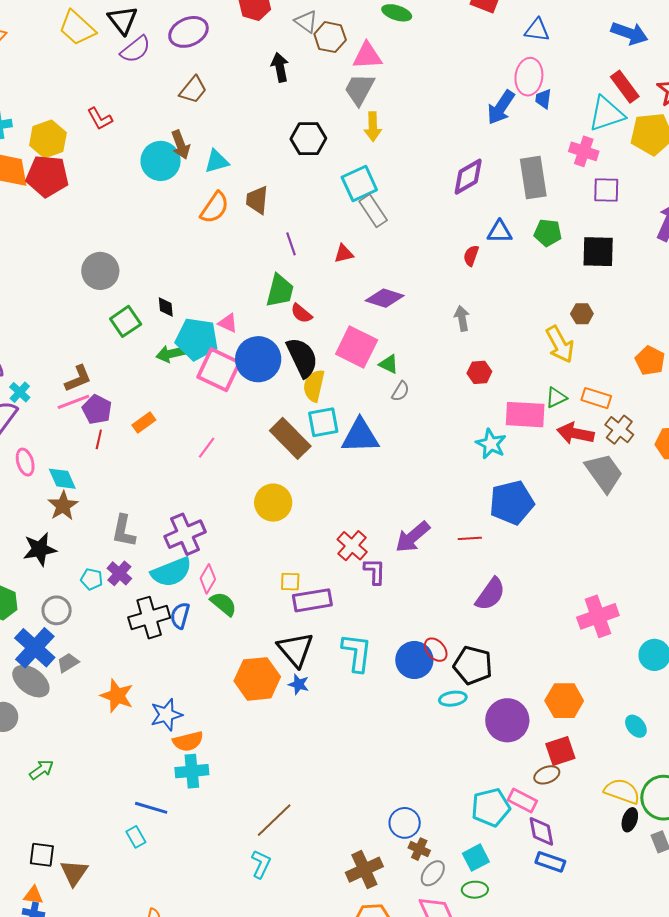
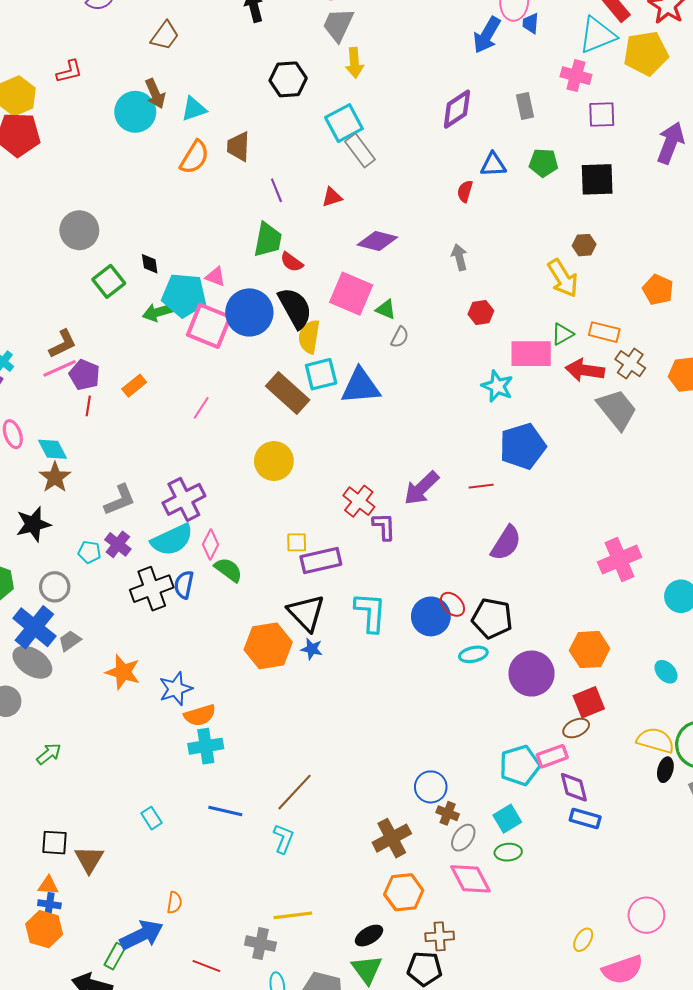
red L-shape: (100, 119) -> (69, 72), turned -72
gray rectangle: (533, 178) -> (525, 106), size x0.6
gray L-shape: (124, 531) -> (120, 500), turned -120
pink rectangle: (522, 800) -> (552, 756), turned -44
blue line: (151, 808) -> (225, 811), moved

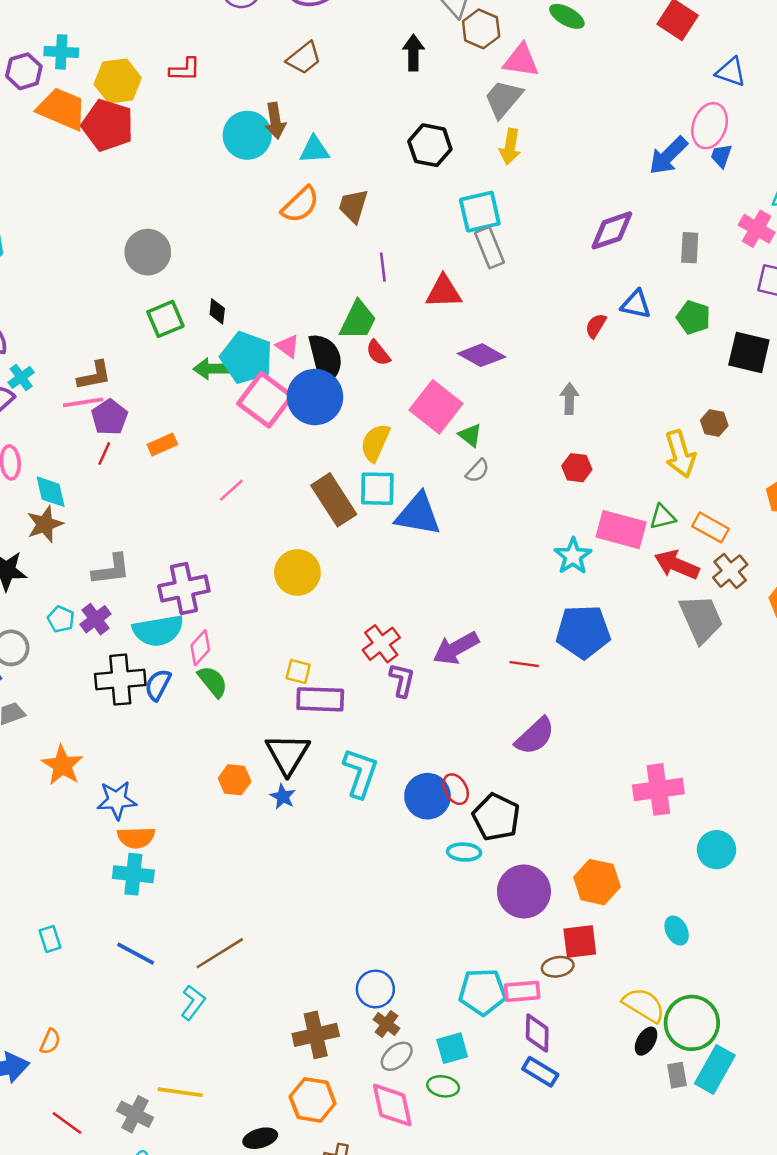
red triangle: (332, 197) -> (444, 292), size x1.5
black semicircle: (295, 308) -> (325, 359), moved
orange hexagon: (268, 646) -> (235, 780), size x0.6

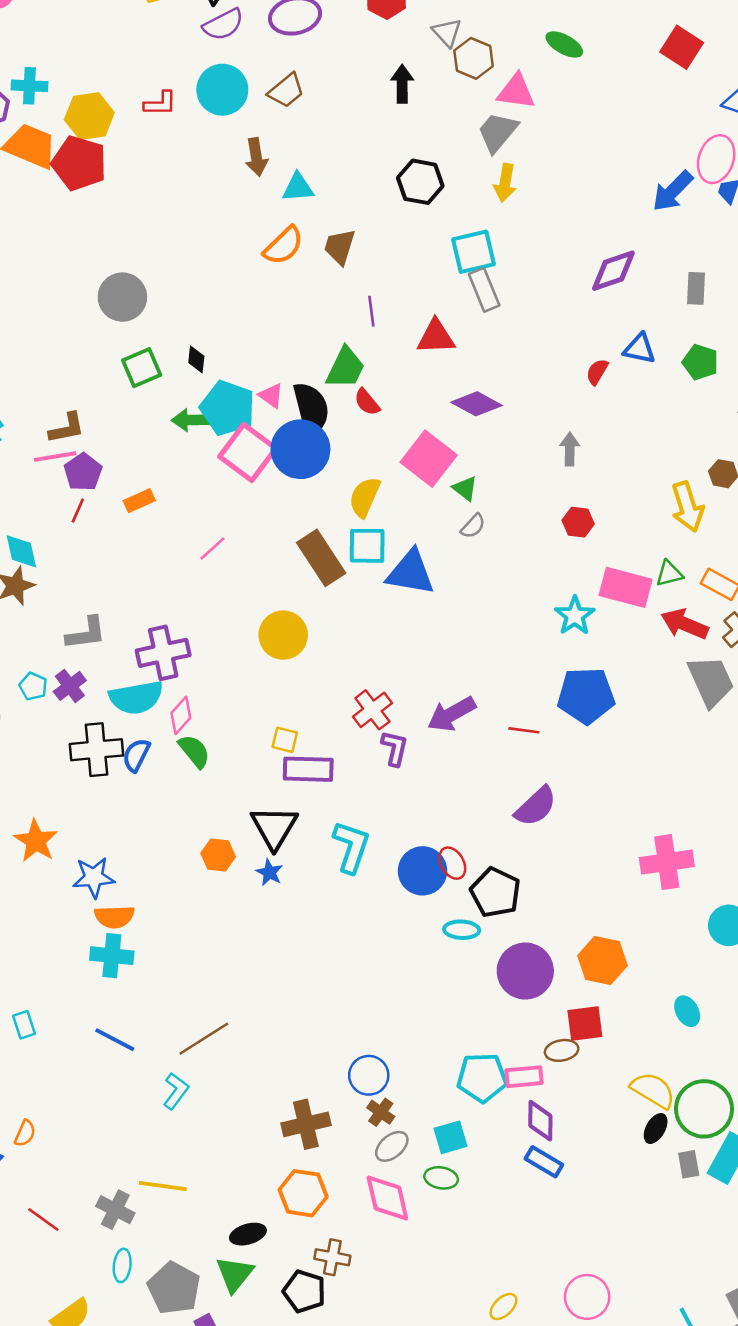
cyan circle: (247, 135) -> (222, 90), moved

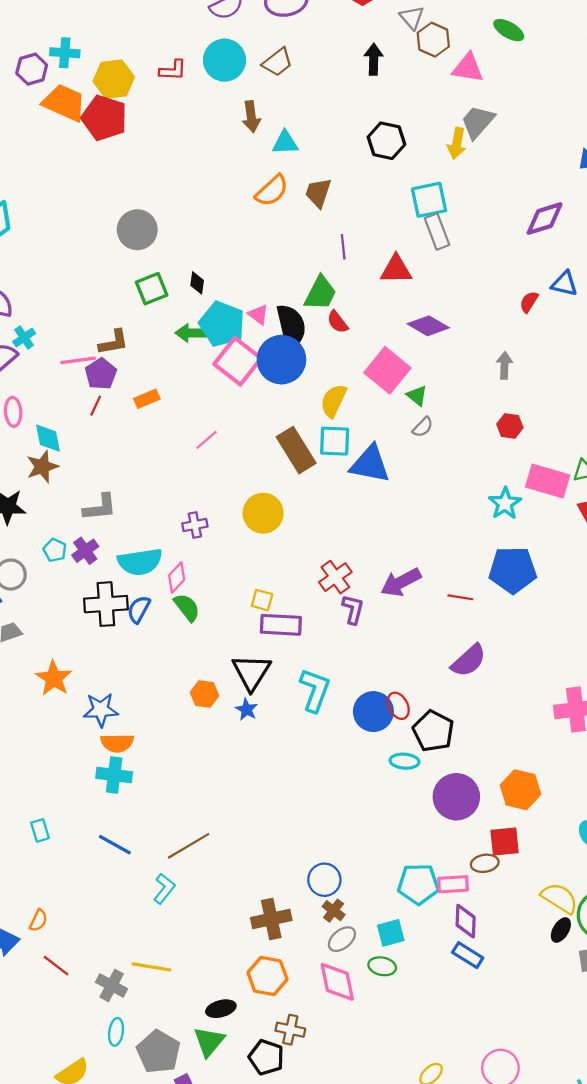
gray trapezoid: (498, 132) -> (478, 122), moved
brown L-shape: (67, 428) -> (114, 342), moved
purple cross: (163, 653) -> (195, 525), moved, size x0.6
red line: (43, 1220) -> (56, 966), moved

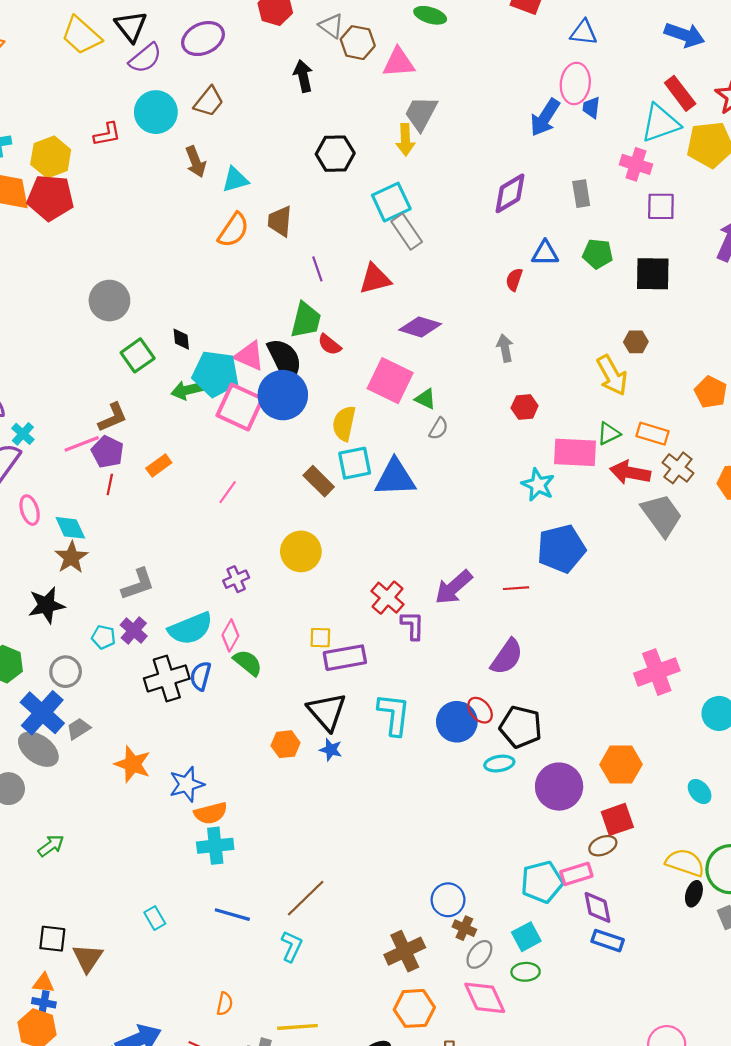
pink triangle: (258, 315) -> (249, 356), size x1.4
brown rectangle: (296, 450) -> (319, 481), size x0.7
purple semicircle: (469, 661) -> (507, 657), moved
orange semicircle: (38, 920) -> (225, 1004), moved

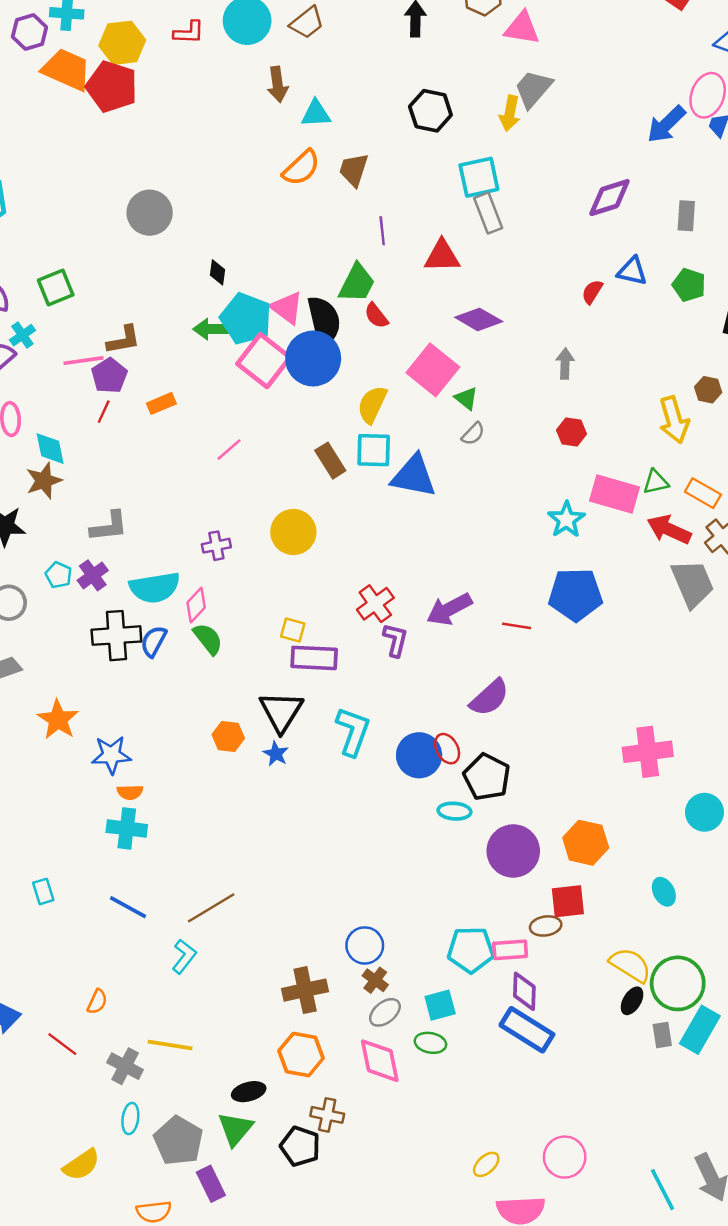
green square: (138, 355) -> (56, 288), moved
orange semicircle: (211, 813) -> (130, 792), size x0.7
blue rectangle: (608, 941) -> (527, 1030), size x1.5

